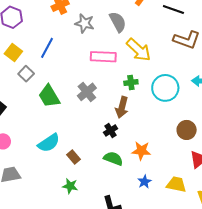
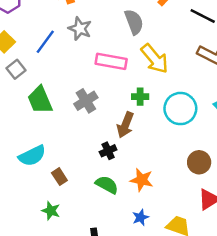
gray star: (85, 23) -> (80, 29), moved

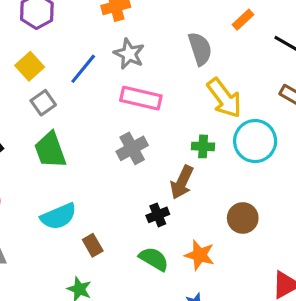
pink rectangle: (111, 61) -> (141, 98), moved
green trapezoid: (40, 100) -> (50, 150), moved
cyan circle: (180, 109) -> (255, 141), moved
brown circle: (199, 162) -> (243, 218), moved

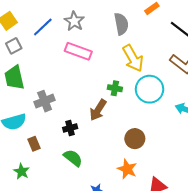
gray cross: (132, 148) -> (45, 101), moved
black cross: (158, 215) -> (70, 128), moved
orange star: (200, 255) -> (127, 169), moved

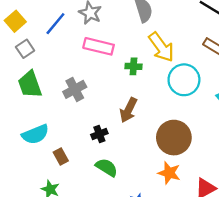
green cross: (115, 88) -> (133, 66), moved
gray cross: (45, 101) -> (75, 89), moved
brown circle: (135, 139) -> (174, 138), size x1.5

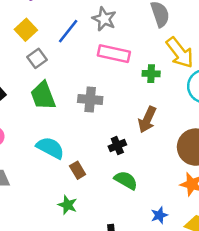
gray cross: (75, 89) -> (90, 99), turned 35
cyan semicircle: (35, 134) -> (50, 148), turned -128

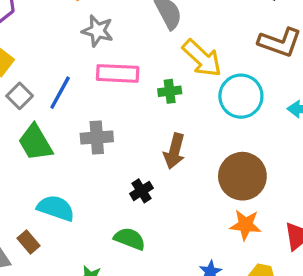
blue line: (68, 31) -> (60, 93), moved
brown rectangle: (78, 170) -> (28, 242), moved
green semicircle: (126, 180) -> (130, 239), moved

